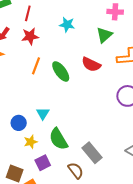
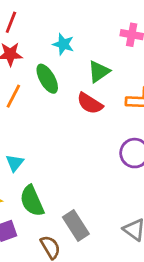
green triangle: (104, 35) -> (99, 72), moved
green ellipse: (61, 71) -> (47, 79), moved

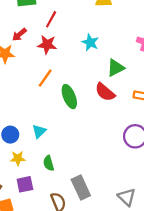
green ellipse: (47, 79) -> (69, 97), moved
green semicircle: (32, 201) -> (49, 163), size x0.6

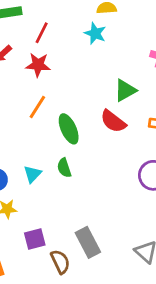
cyan star: (90, 42) -> (95, 33), moved
green semicircle: (49, 163) -> (64, 168), moved
purple square: (25, 184) -> (35, 239), moved

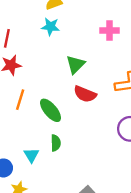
green triangle: (125, 90) -> (76, 65), moved
green semicircle: (64, 168) -> (56, 143), turned -147

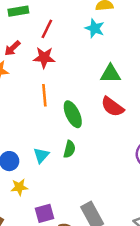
green triangle: (76, 65) -> (110, 74), turned 30
orange line: (20, 100) -> (44, 95), turned -36

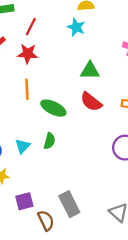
green ellipse: (73, 114) -> (53, 108), turned -40

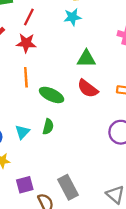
cyan star: (76, 27) -> (72, 17), turned -30

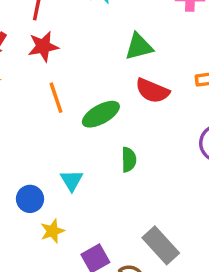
green ellipse: (52, 95) -> (101, 114), turned -40
green semicircle: (48, 127) -> (129, 160), moved

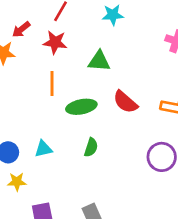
green triangle: (139, 47) -> (99, 61), moved
cyan triangle: (72, 180) -> (43, 149), turned 30

